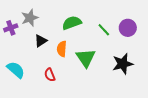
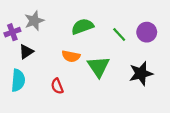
black triangle: (41, 41) -> (26, 52), moved
orange semicircle: (62, 49) -> (71, 56), turned -84
cyan semicircle: (16, 70) -> (18, 80), turned 54

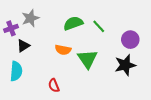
purple circle: (147, 32) -> (130, 40), moved
green line: (119, 34) -> (99, 26), moved
red semicircle: (57, 86) -> (54, 85), moved

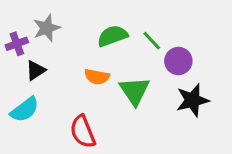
purple circle: (130, 40) -> (178, 61), moved
cyan semicircle: (16, 71) -> (25, 110), turned 48
red semicircle: (54, 85) -> (83, 132), size x1.5

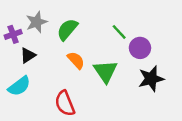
green semicircle: (112, 36) -> (67, 29), moved, turned -30
orange semicircle: (97, 77) -> (76, 60), turned -144

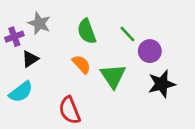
gray star: (37, 22) -> (39, 23), turned -30
green semicircle: (67, 29) -> (87, 31), moved, turned -60

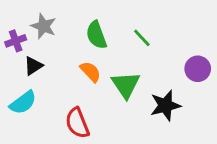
purple circle: (150, 51) -> (198, 69), moved
black star: (162, 84) -> (165, 105), moved

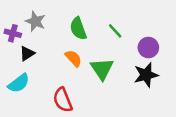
purple cross: (16, 41) -> (13, 33), turned 35
purple circle: (198, 69) -> (148, 48), moved
black star: (165, 105) -> (146, 75), moved

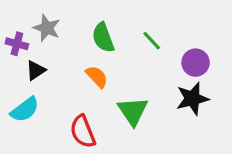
green triangle: (102, 69) -> (133, 111), moved

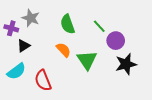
purple circle: (196, 63) -> (116, 41), moved
green triangle: (133, 111) -> (87, 60), moved
red semicircle: (83, 131) -> (43, 80), moved

